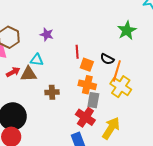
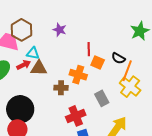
cyan triangle: (37, 60) -> (33, 53), moved
orange cross: (87, 85) -> (78, 75), moved
gray rectangle: (93, 100) -> (102, 98), turned -42
red cross: (85, 117) -> (76, 116), moved, turned 30

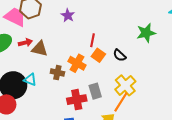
cyan triangle: (33, 53) -> (30, 80), moved
orange line: (127, 71) -> (121, 102), moved
red cross: (76, 116) -> (77, 100), moved

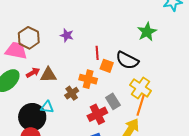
black semicircle: (120, 55) -> (127, 60), size x1.6
brown cross: (57, 73) -> (72, 93), turned -32

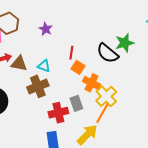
black semicircle: (127, 60) -> (108, 53), moved
orange cross: (88, 79) -> (91, 83), moved
brown cross: (72, 93) -> (38, 86), size x1.5
cyan triangle: (47, 107) -> (44, 66), moved

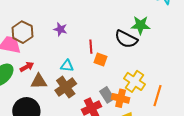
green star: (125, 43) -> (141, 25), turned 30
brown triangle: (19, 63) -> (39, 81), moved
orange cross: (91, 83) -> (121, 98), moved
orange line: (103, 113) -> (157, 96), moved

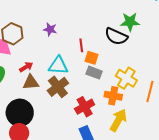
cyan triangle: (67, 66) -> (58, 66), size x1.5
red arrow: (27, 67) -> (26, 67), moved
gray rectangle: (107, 95) -> (94, 73), moved, turned -35

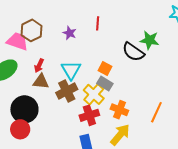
red line: (81, 45) -> (98, 23), moved
cyan triangle: (58, 66) -> (71, 70), turned 45
red arrow: (26, 67) -> (39, 66), turned 136
yellow cross: (126, 78) -> (94, 94), moved

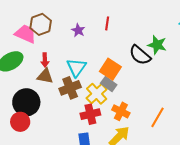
red arrow: (39, 66) -> (45, 60), turned -32
orange square: (105, 68) -> (110, 69), size x1.5

